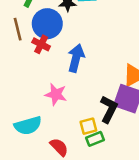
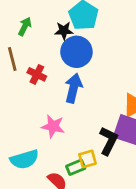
blue circle: (47, 24) -> (76, 52), moved
green rectangle: (95, 139) -> (76, 167), moved

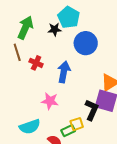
green arrow: (25, 26) -> (25, 28), size x1.6
blue circle: (76, 52) -> (86, 43), moved

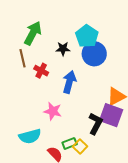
cyan pentagon: (69, 17) -> (87, 36), moved
black star: (55, 29) -> (63, 49), moved
yellow square: (77, 124) -> (80, 146), moved, turned -32

